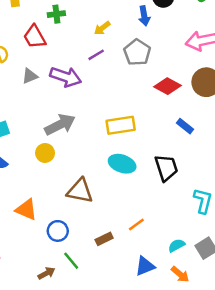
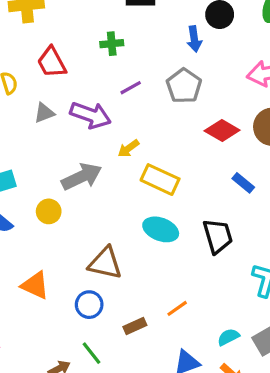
green cross: (56, 14) -> (112, 44), moved
yellow arrow: (102, 28) -> (128, 148), moved
yellow rectangle: (121, 125) -> (160, 180), turned 32
yellow circle: (45, 153) -> (49, 211), moved
blue circle: (58, 231) -> (89, 305), moved

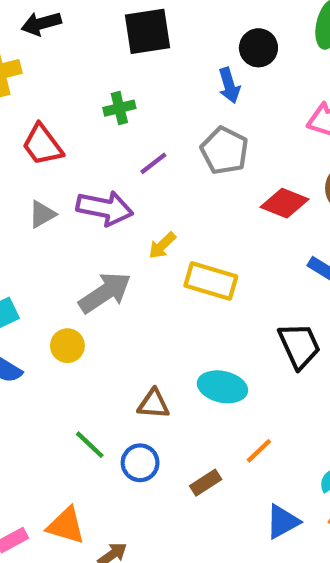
cyan ellipse: (161, 229) -> (222, 387), moved
brown triangle: (105, 263) -> (154, 404), size x0.7
orange triangle: (35, 285) -> (66, 526), moved
green line: (91, 353) -> (90, 445), moved

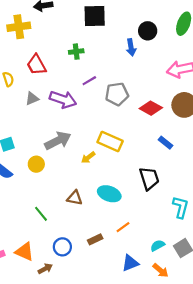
gray pentagon: (225, 151) -> (117, 94), moved, turned 30
yellow arrow: (162, 246) -> (88, 157), moved
blue circle: (140, 463) -> (62, 247), moved

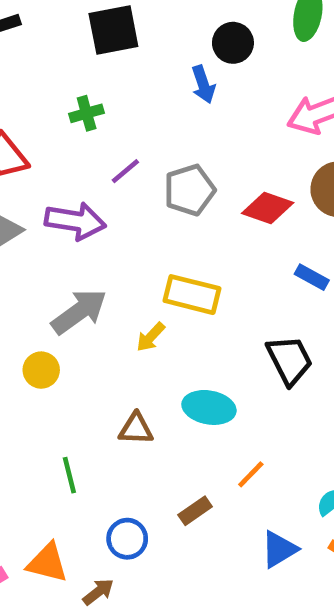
green line: (41, 214) -> (69, 475), turned 35

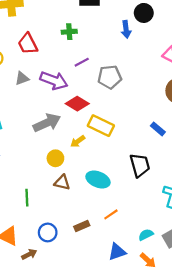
red diamond: (268, 208) -> (77, 104), moved
yellow circle: (41, 370) -> (55, 158), moved

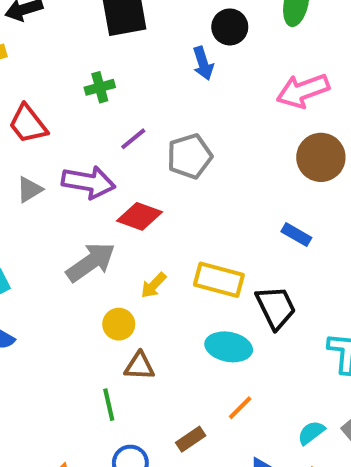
yellow rectangle: (101, 126) -> (219, 280), moved
cyan ellipse: (98, 180) -> (229, 347), moved
green line: (27, 198) -> (109, 405), moved

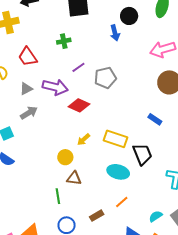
gray arrow: (91, 262) -> (29, 113), moved, size x0.7

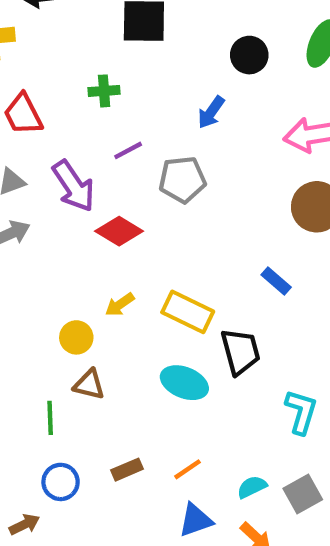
blue arrow: (115, 33) -> (211, 112), moved, turned 42
purple arrow: (55, 87) -> (74, 186), turned 35
orange line: (122, 202) -> (187, 469), moved

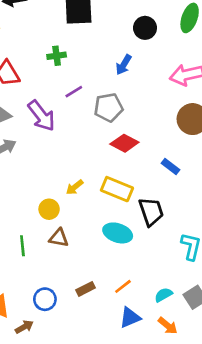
red diamond: (119, 231) -> (124, 143), moved
green line: (50, 418) -> (22, 246), moved

